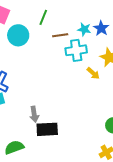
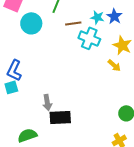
cyan cross: (76, 50) -> (89, 38), turned 30
yellow arrow: (93, 73) -> (114, 65), moved

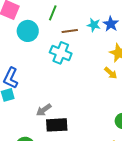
cyan cross: (89, 38) -> (61, 53), moved
gray arrow: (47, 102) -> (44, 110), turned 63

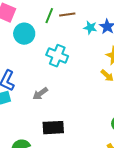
brown line: (70, 31) -> (67, 15), moved
gray arrow: (44, 110) -> (40, 94), moved

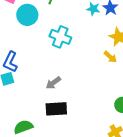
gray arrow: (40, 94) -> (53, 83), moved

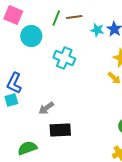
gray arrow: (53, 83) -> (46, 108), moved

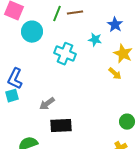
cyan star: (97, 30) -> (95, 40), moved

